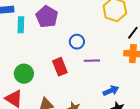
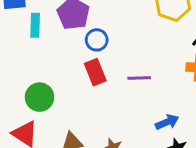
blue circle: (77, 42) -> (97, 40), moved
red rectangle: (60, 67) -> (95, 72), moved

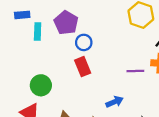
purple line: (139, 78) -> (135, 71), moved
blue arrow: (167, 122) -> (115, 102), moved

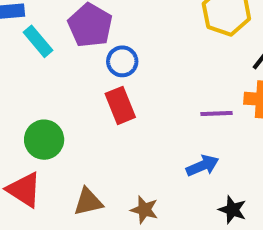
cyan rectangle: (38, 31) -> (38, 41), turned -42
blue arrow: (115, 102) -> (202, 166), moved

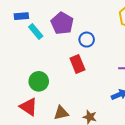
blue circle: (122, 61) -> (87, 40), moved

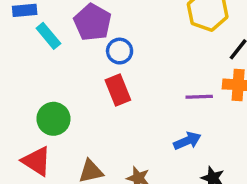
blue circle: (87, 40) -> (120, 51), moved

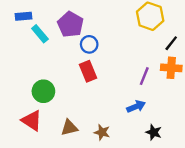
purple line: (199, 97) -> (144, 76), turned -66

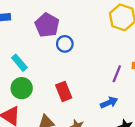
cyan rectangle: (40, 34) -> (19, 63), moved
red rectangle: (88, 71) -> (64, 91), moved

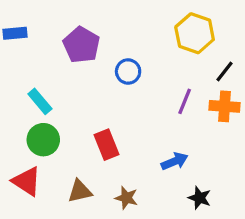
blue circle: (65, 44) -> (128, 71), moved
purple line: (117, 74) -> (185, 101), moved

